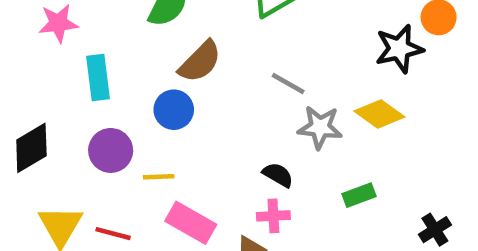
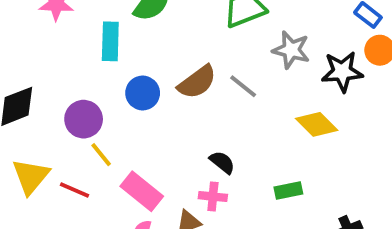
brown semicircle: (200, 62) -> (197, 82), moved
cyan rectangle: (98, 77) -> (110, 41), moved
gray star: (320, 127) -> (291, 50), moved
yellow line: (159, 177) -> (101, 155), moved, turned 44

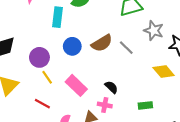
red line: (74, 190) -> (42, 104), moved
pink rectangle: (142, 191) -> (76, 85), moved

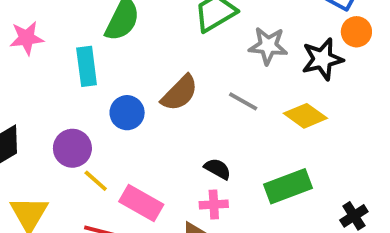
gray line: (126, 48) -> (243, 101), moved
pink rectangle: (76, 85) -> (141, 203), moved
green rectangle: (145, 105) -> (288, 186), size x1.6

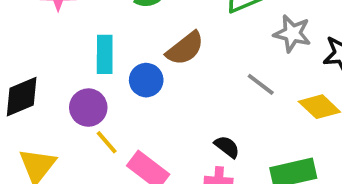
cyan rectangle: (87, 66) -> (105, 54), moved
brown semicircle: (180, 93) -> (185, 48), moved

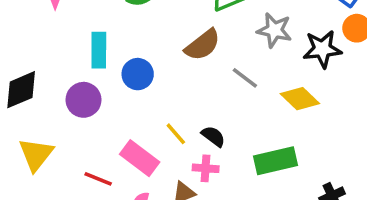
brown semicircle: (185, 48) -> (203, 45), moved
yellow line: (107, 142) -> (176, 134), moved

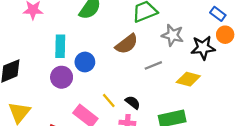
gray line: (245, 78) -> (153, 65), turned -60
yellow diamond: (300, 99) -> (188, 79), turned -30
purple circle: (84, 100) -> (62, 77), moved

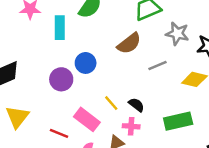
cyan rectangle: (60, 46) -> (60, 28), moved

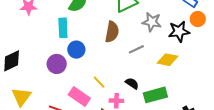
cyan rectangle: (60, 28) -> (63, 28), moved
brown semicircle: (129, 43) -> (112, 32), turned -40
black semicircle: (136, 105) -> (132, 83), moved

